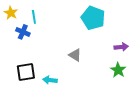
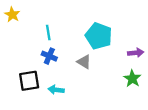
cyan line: (34, 17) -> (48, 33), moved
cyan pentagon: (93, 18) -> (99, 36), moved
blue cross: (23, 32) -> (49, 56), moved

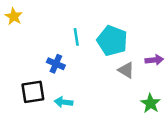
cyan line: (48, 33) -> (76, 37), moved
gray triangle: (84, 62) -> (126, 70), moved
green star: (132, 79) -> (150, 103), moved

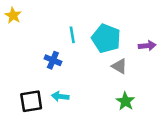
purple arrow: (154, 60) -> (147, 46), moved
black square: (33, 92) -> (31, 101), moved
green star: (150, 103) -> (125, 101), moved

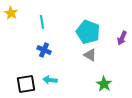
cyan line: (72, 35) -> (42, 22), moved
purple arrow: (147, 46) -> (122, 38), turned 120
gray triangle: (119, 66) -> (90, 55), moved

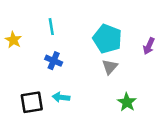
yellow star: (11, 13) -> (13, 40), moved
gray triangle: (90, 55) -> (110, 67), turned 40

